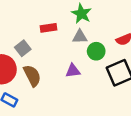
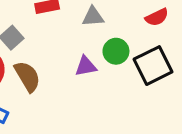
green circle: (96, 51) -> (116, 51), moved

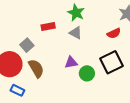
gray triangle: (93, 17) -> (76, 33), turned 32
green circle: (116, 51) -> (87, 73), moved

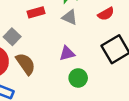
red semicircle: (114, 33) -> (106, 14), moved
green circle: (87, 73) -> (78, 78), moved

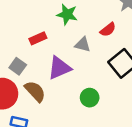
gray triangle: (70, 17) -> (83, 45), moved
purple triangle: (67, 53) -> (59, 68), moved, size x1.5

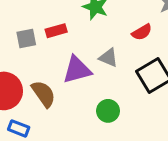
gray triangle: (83, 45) -> (108, 58), moved
gray square: (18, 66) -> (26, 38), moved, turned 35

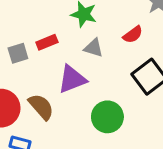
gray triangle: (108, 58) -> (94, 48), moved
green circle: (108, 111) -> (107, 117), size x1.4

